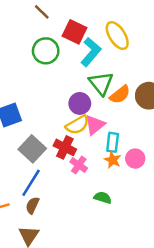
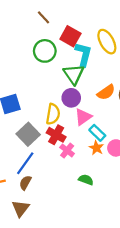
cyan L-shape: (91, 52) -> (83, 54), turned -30
green triangle: (101, 83) -> (74, 74), moved
yellow semicircle: (77, 125) -> (53, 114), moved, turned -54
cyan rectangle: (113, 142) -> (97, 133), turned -56

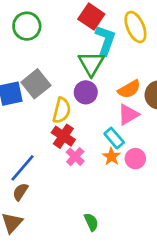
green circle: (45, 51) -> (27, 26), moved
pink triangle: (83, 117) -> (128, 115), moved
gray square: (28, 134) -> (36, 84), moved
green semicircle: (86, 180) -> (91, 222), moved, turned 40

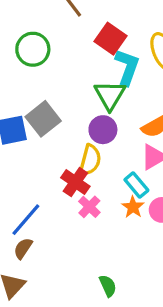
yellow semicircle: (62, 110) -> (90, 160), moved

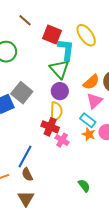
brown semicircle: (23, 248) -> (27, 174), turned -48

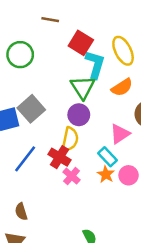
brown line: (25, 20) -> (50, 20), turned -40
orange semicircle: (91, 82) -> (122, 87), moved
blue line: (25, 157) -> (25, 159), moved

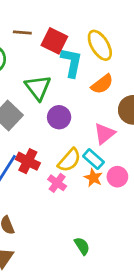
brown line: (50, 20) -> (22, 33), moved
green triangle: (83, 87) -> (38, 88), moved
yellow semicircle: (70, 139) -> (69, 160), moved, turned 35
red cross: (59, 157) -> (28, 161), moved

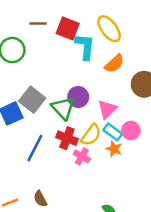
green triangle: (38, 88) -> (63, 108), moved
pink triangle: (104, 134) -> (107, 109), moved
red cross: (28, 161) -> (67, 138), moved
pink circle: (117, 177) -> (131, 130), moved

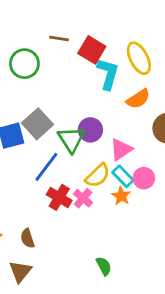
red cross: (67, 138) -> (59, 197), moved
blue line: (35, 148) -> (46, 167), moved

